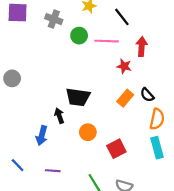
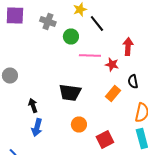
black line: (122, 17) -> (97, 24), moved
pink line: (107, 41) -> (90, 56), moved
black semicircle: (147, 95) -> (133, 82), moved, turned 32
black arrow: (59, 116) -> (33, 106), moved

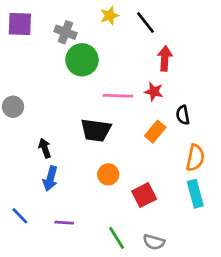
black line: (97, 24) -> (146, 23), moved
green circle: (71, 36) -> (82, 60), moved, size x1.5
red arrow: (128, 46) -> (165, 58), moved
pink line: (90, 56) -> (118, 96), moved

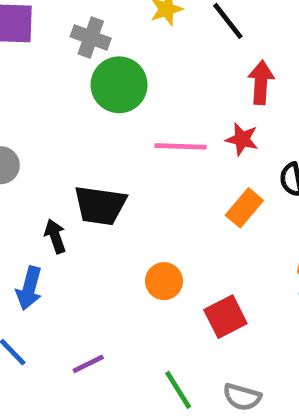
black trapezoid: (96, 130) -> (100, 205), moved
blue arrow: (50, 179) -> (29, 288), moved
purple line: (64, 223) -> (88, 364), turned -30

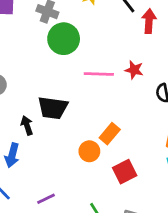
red arrow: (261, 82) -> (149, 21), moved
orange rectangle: (244, 208) -> (110, 134), moved

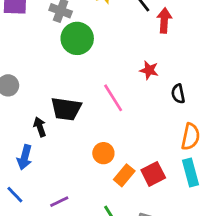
pink line: (99, 74) -> (113, 98), moved, turned 56
orange rectangle: (110, 134) -> (124, 175), moved
red square: (125, 172) -> (153, 174), moved

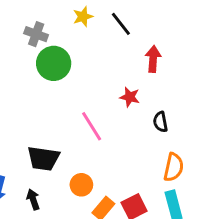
red arrow: (164, 20) -> (153, 59), moved
black trapezoid: (66, 109) -> (43, 158), moved
black arrow: (40, 127) -> (33, 199), moved

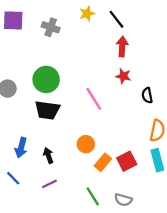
red arrow: (153, 59) -> (122, 47), moved
green circle: (54, 63) -> (46, 79), moved
black trapezoid: (43, 158) -> (47, 110), moved

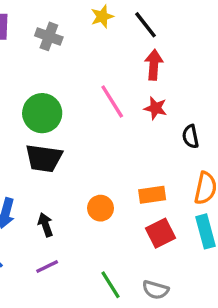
pink line: (94, 99) -> (112, 101), moved
orange rectangle: (103, 162) -> (152, 195), moved, turned 42

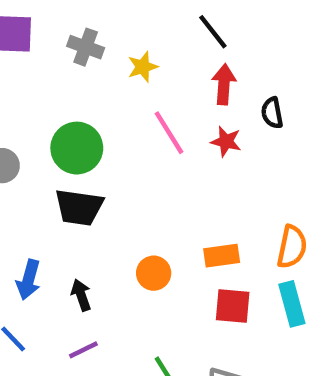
yellow star: (102, 16) -> (143, 67), moved
black semicircle: (190, 136) -> (272, 113), moved
red square: (160, 233) -> (233, 306), turned 32

